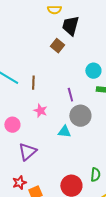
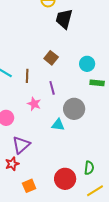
brown square: (57, 46) -> (51, 58), moved
purple line: (70, 95) -> (52, 88), moved
red star: (19, 183) -> (12, 164), moved

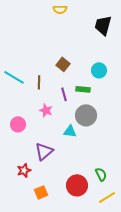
black trapezoid: (64, 19) -> (103, 25), moved
green rectangle: (97, 83) -> (83, 89), moved
purple triangle: (21, 145) -> (44, 151), moved
green semicircle: (89, 168) -> (101, 174), turned -32

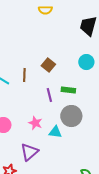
cyan circle: (99, 70) -> (86, 62), moved
brown line: (39, 82) -> (24, 75), moved
pink star: (46, 110) -> (35, 123), moved

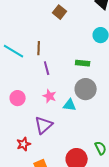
brown square: (48, 65) -> (60, 12), moved
purple line: (49, 95) -> (47, 68), moved

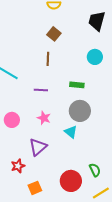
brown line: (39, 48) -> (48, 59), moved
purple line: (47, 68) -> (41, 90), turned -72
cyan triangle: (70, 105) -> (71, 132), moved, turned 32

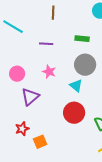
purple triangle: (38, 147) -> (30, 97), moved
red star: (18, 166) -> (22, 129), moved
red circle: (71, 181) -> (74, 113), moved

